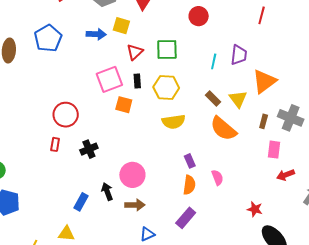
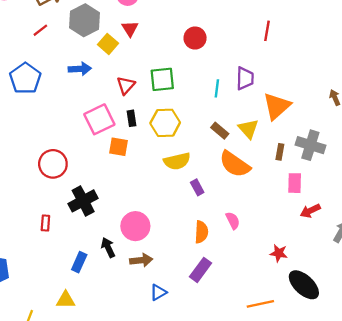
yellow square: (121, 26) -> (108, 44), moved, turned 30
red rectangle: (55, 144) -> (45, 223), moved
black cross: (89, 149) -> (83, 201), size x1.4
purple rectangle: (190, 161) -> (197, 187), moved

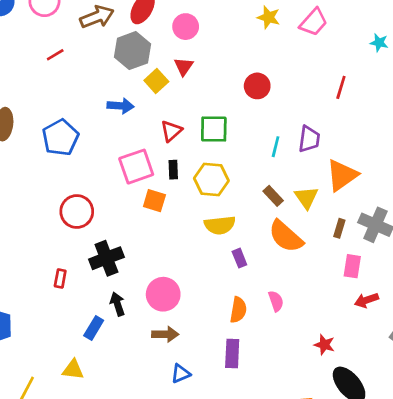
red line: (40, 30) -> (55, 55), moved
blue pentagon: (25, 78) -> (60, 138), moved
black arrow: (108, 248) -> (117, 304), moved
purple rectangle: (200, 270) -> (232, 353), turned -40

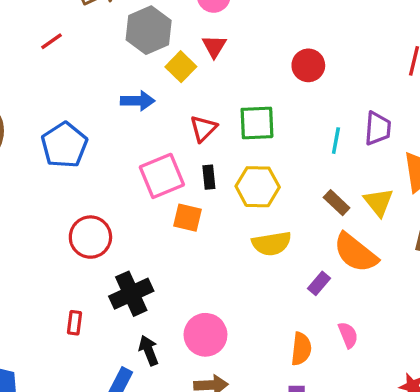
purple rectangle: (239, 258) -> (319, 283), moved, turned 66

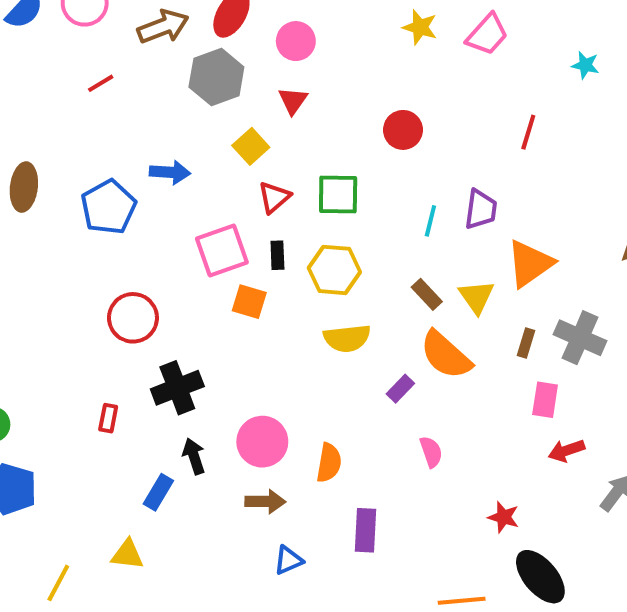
yellow square: (181, 67) -> (251, 146), moved
blue arrow: (138, 101) -> (170, 172), moved
orange semicircle: (301, 349) -> (329, 463), moved

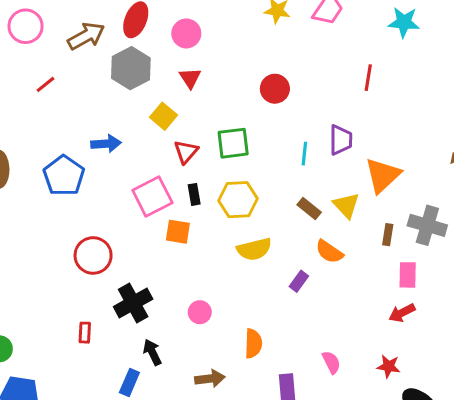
cyan star: (585, 65) -> (404, 22), size x1.5
orange semicircle: (446, 355) -> (329, 252), size x0.7
pink circle: (262, 442) -> (200, 312), moved, size x0.6
red arrow: (567, 451) -> (402, 313), moved
pink semicircle: (431, 452) -> (331, 362), moved

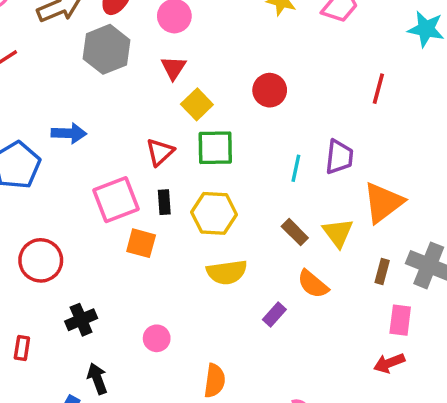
yellow square: (163, 116) -> (197, 104), moved
black cross: (133, 303) -> (81, 320), size x0.7

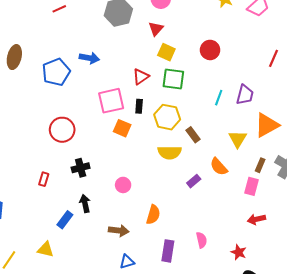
yellow square: (197, 104) -> (166, 52), turned -30
brown rectangle: (295, 232) -> (193, 135), moved
pink rectangle: (400, 320) -> (251, 186), moved

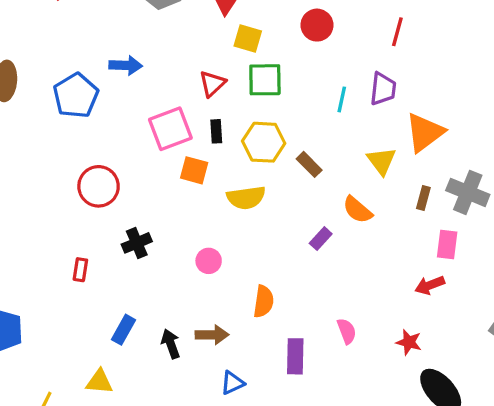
red line: (273, 58) -> (397, 32), moved
yellow semicircle: (170, 152) -> (246, 198), moved
pink rectangle: (251, 186) -> (447, 245), moved
black arrow: (85, 203) -> (171, 344), moved

